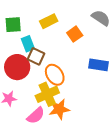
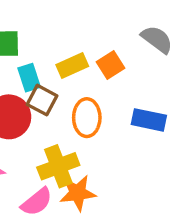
yellow rectangle: (49, 21) -> (72, 66), moved
orange ellipse: (55, 75) -> (87, 118), moved, turned 30

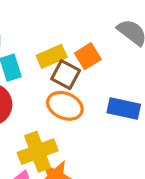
brown square: (42, 100) -> (66, 75), moved
orange ellipse: (87, 118) -> (65, 106), turned -68

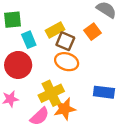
orange square: (88, 56) -> (93, 32), moved
blue rectangle: (124, 109) -> (104, 92), moved

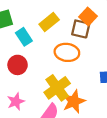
brown square: (65, 41) -> (81, 29), moved
red circle: (18, 65) -> (18, 65), size x0.7

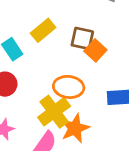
orange square: (88, 17) -> (95, 50), moved
orange ellipse: (67, 52) -> (69, 87), moved

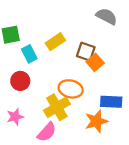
orange star: (75, 128) -> (96, 121), moved

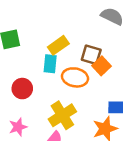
cyan rectangle: (29, 54) -> (50, 64), moved, turned 35
orange ellipse: (71, 89) -> (75, 77), moved

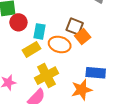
yellow rectangle: (58, 45) -> (31, 49), moved
red circle: (22, 89) -> (18, 22), moved

